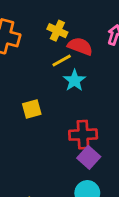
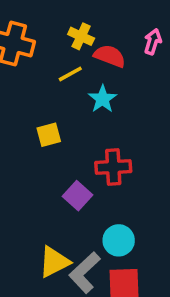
yellow line: (62, 61) -> (70, 74), moved
purple square: (89, 157) -> (77, 196), moved

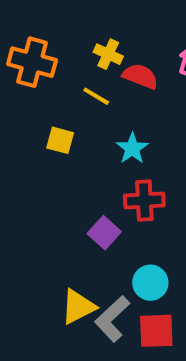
yellow line: (70, 74) -> (96, 96), turned 60
cyan star: (103, 99) -> (132, 148), moved
yellow square: (49, 135) -> (60, 140), moved, turned 30

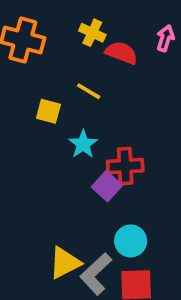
yellow line: (96, 96) -> (89, 91), moved
cyan star: (132, 148) -> (83, 144), moved
purple square: (104, 233) -> (107, 186), moved

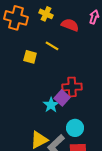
yellow cross: (92, 33) -> (46, 14), moved
cyan star: (83, 144) -> (51, 105), moved

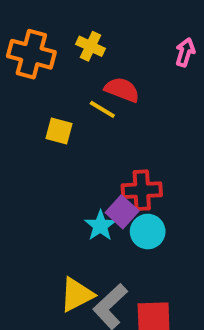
red semicircle: (70, 25) -> (122, 90), moved
cyan circle: (75, 128) -> (148, 232), moved

